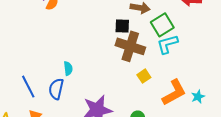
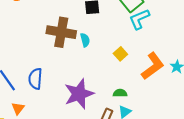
brown cross: (130, 46) -> (61, 32), moved
cyan semicircle: (68, 68) -> (85, 40), moved

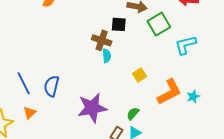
cyan L-shape: (139, 19) -> (186, 45), moved
brown cross: (61, 32) -> (102, 40), moved, size x0.7
green semicircle: (120, 93) -> (133, 114), turned -56

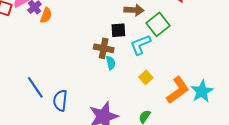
cyan L-shape: (186, 45) -> (140, 45), moved
blue line: (24, 83) -> (35, 87), moved
cyan star: (193, 97) -> (202, 91), size x1.6

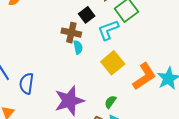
black square: (118, 30) -> (87, 15), turned -35
yellow square: (146, 77) -> (113, 63), size x1.6

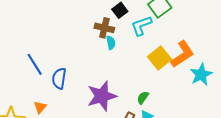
yellow square: (113, 63) -> (159, 58), moved
orange L-shape: (144, 76) -> (182, 54), moved

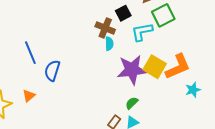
yellow square: (159, 58) -> (155, 67), turned -30
cyan star: (201, 75) -> (193, 90), size x0.7
purple star: (102, 96) -> (132, 70), moved

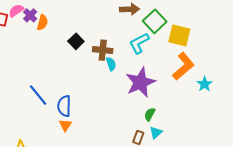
black square: (123, 13) -> (76, 41), moved
yellow square: (155, 67) -> (179, 35), moved
orange triangle: (29, 96) -> (65, 125), moved

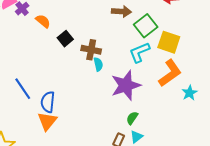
orange semicircle: (42, 22) -> (43, 21), moved, turned -70
cyan L-shape: (139, 43) -> (139, 52), moved
orange triangle: (65, 125) -> (47, 121), size x1.5

